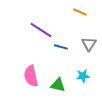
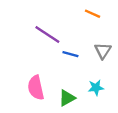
green triangle: (58, 85) -> (67, 98), turned -42

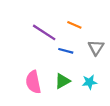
orange line: (92, 14) -> (74, 25), moved
green triangle: (67, 98) -> (62, 81), moved

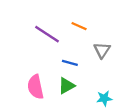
blue line: (66, 51) -> (70, 63), moved
cyan star: (90, 82) -> (104, 98), moved

